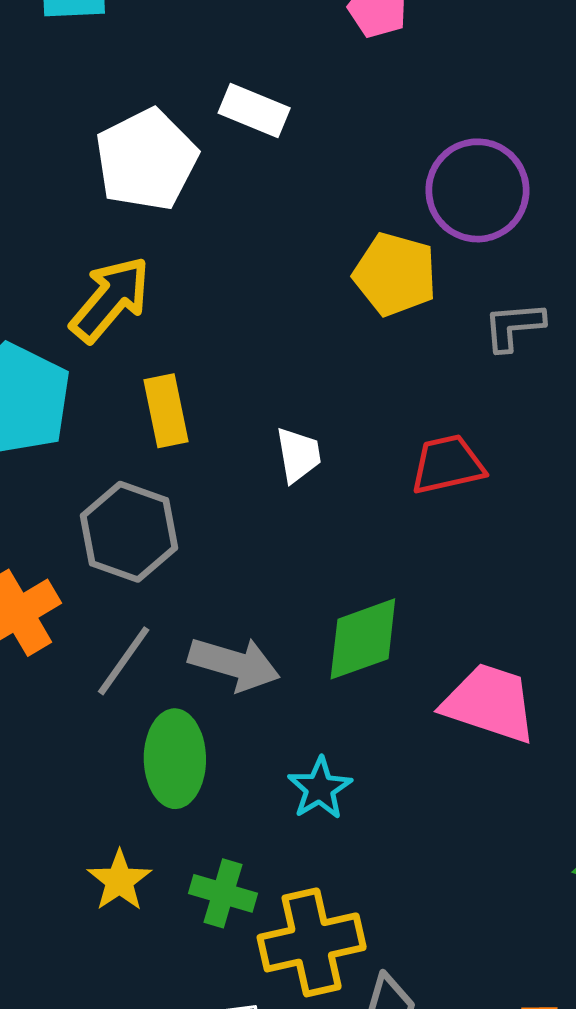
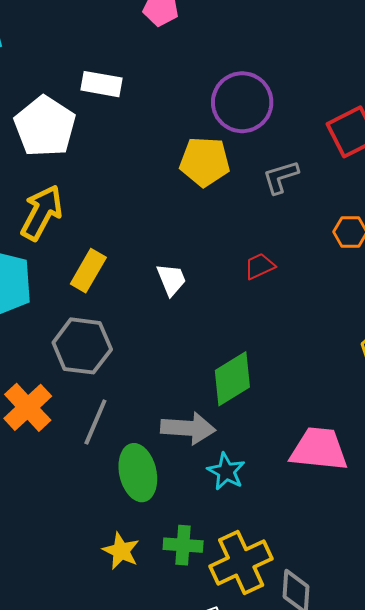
yellow rectangle: (166, 411) -> (88, 271), turned 54
red trapezoid: (447, 465) -> (260, 266), size x0.7
gray arrow: (234, 664) -> (188, 428), moved
pink trapezoid: (490, 703) -> (319, 449), moved

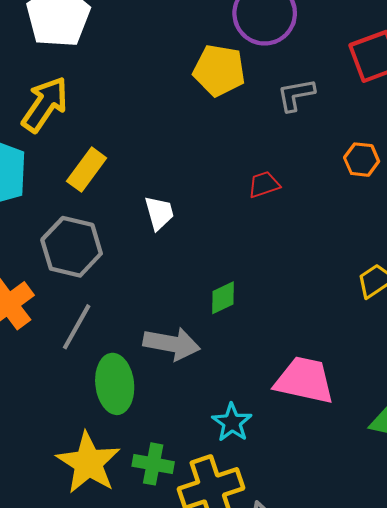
white trapezoid: (171, 280) -> (159, 213), moved
green diamond: (232, 379) -> (223, 298), size x0.6
cyan star: (226, 471) -> (232, 422), moved
yellow star: (121, 551) -> (88, 463), size x1.6

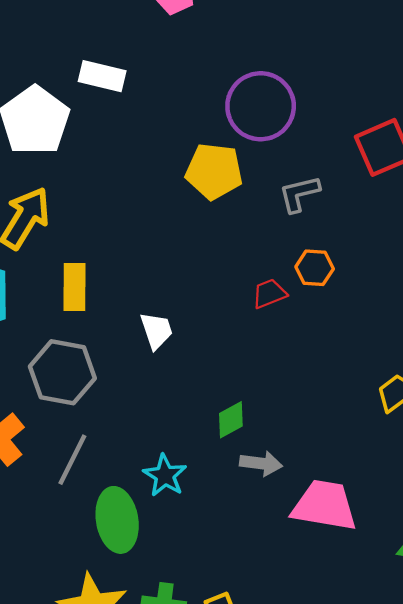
orange hexagon: (362, 160) -> (315, 268), moved
yellow rectangle: (87, 170) -> (74, 287), turned -33
gray arrow: (172, 344) -> (261, 463), moved, size x0.7
cyan star: (232, 422) -> (165, 475), moved

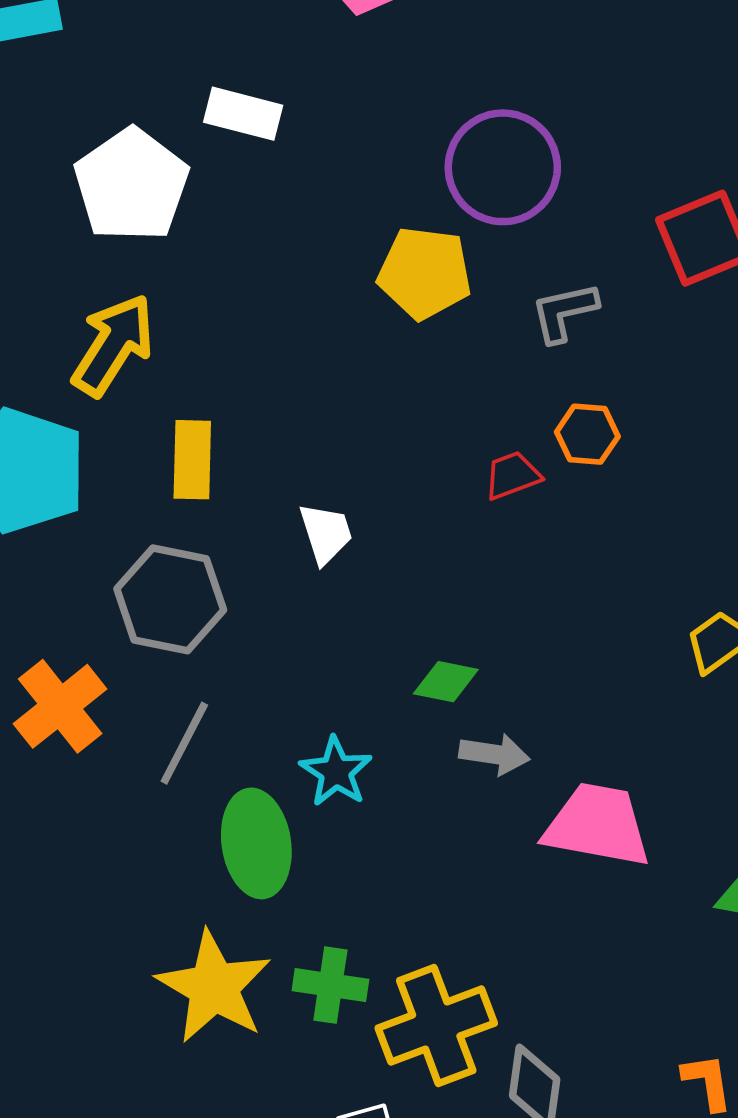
green diamond: (231, 420) -> (446, 682), turned 39

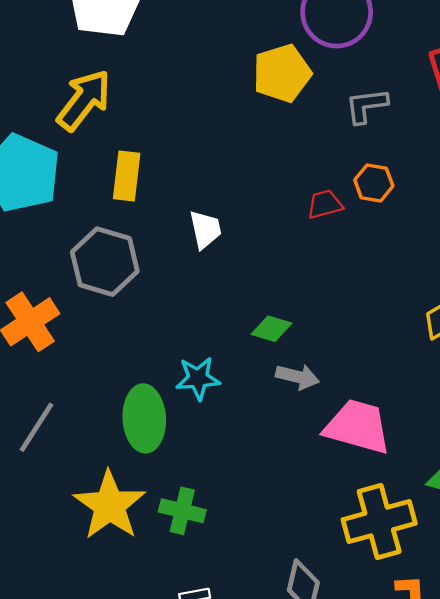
yellow pentagon: (425, 273) -> (282, 73), turned -30
gray line: (184, 743) -> (37, 427), moved
cyan star: (336, 772) -> (198, 378), turned 30
yellow cross: (436, 1026) -> (379, 521), moved

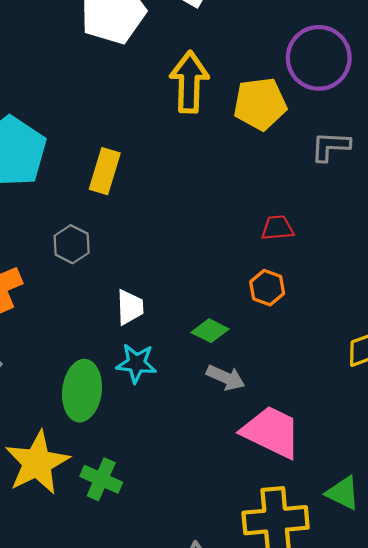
yellow arrow: (84, 100) -> (189, 82), moved, turned -46
orange hexagon: (374, 183) -> (267, 288), moved
white trapezoid: (205, 230) -> (130, 307), moved
gray hexagon: (105, 262) -> (72, 244), size x0.6

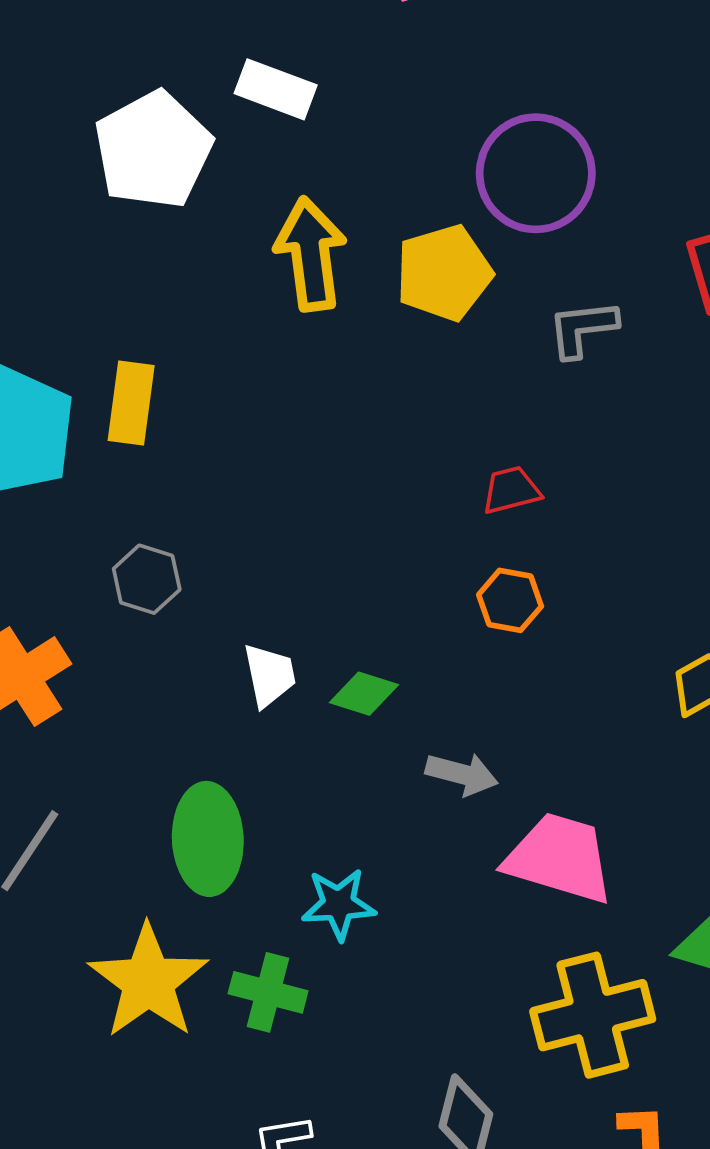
yellow rectangle: (105, 171) -> (131, 403), moved
green diamond: (210, 331) -> (364, 694), moved
cyan star: (136, 363) -> (339, 904), moved

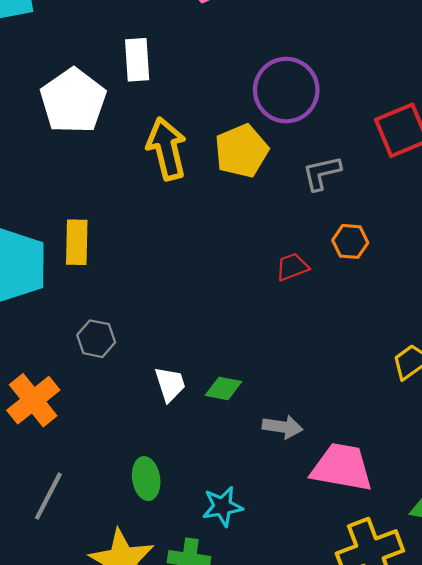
white rectangle: (276, 89) -> (137, 60), turned 72
orange hexagon: (510, 600) -> (350, 241), moved
green ellipse: (208, 839) -> (146, 479), size x0.7

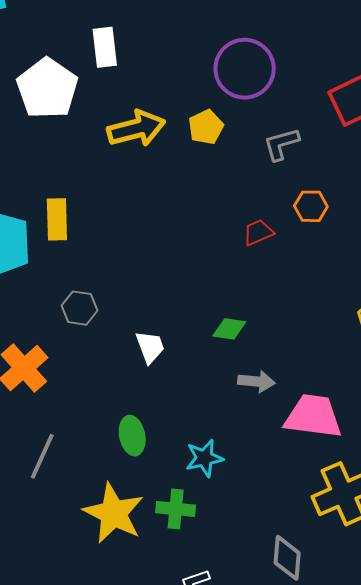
yellow arrow: (167, 149) -> (136, 129), turned 92
yellow pentagon: (242, 151) -> (206, 127), size x0.7
green diamond: (223, 388) -> (229, 329), moved

